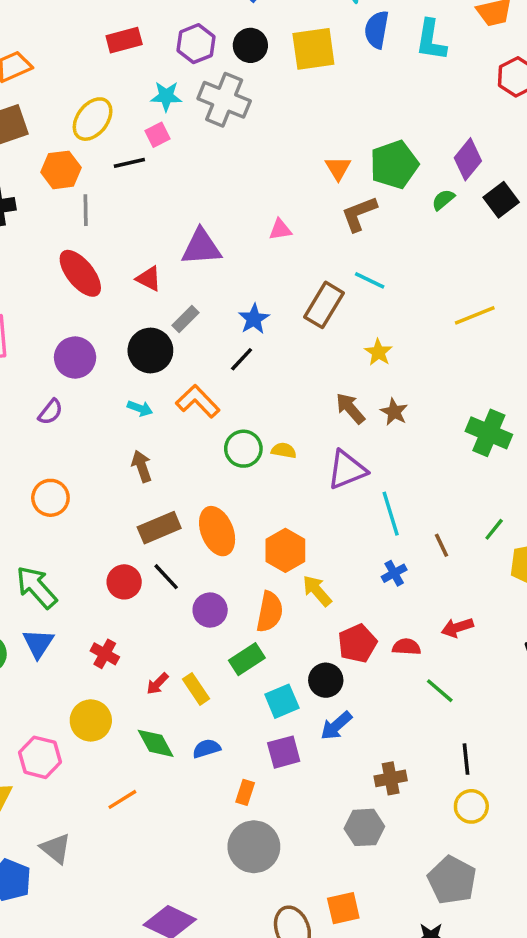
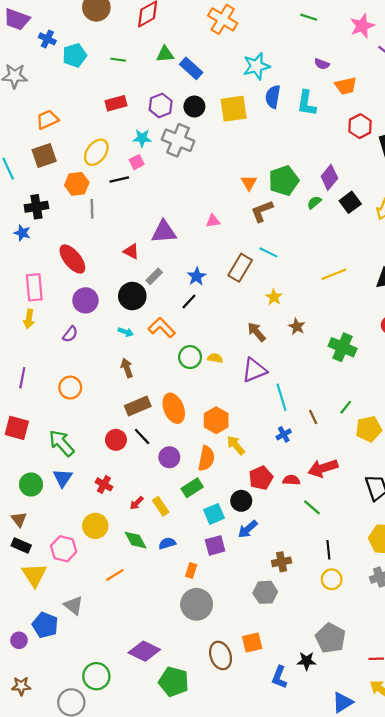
red ellipse: (80, 273) -> (72, 259), moved
brown star: (394, 412) -> (297, 327), moved
red arrow: (457, 628) -> (323, 468), size x1.5
gray pentagon: (452, 880) -> (331, 638), moved

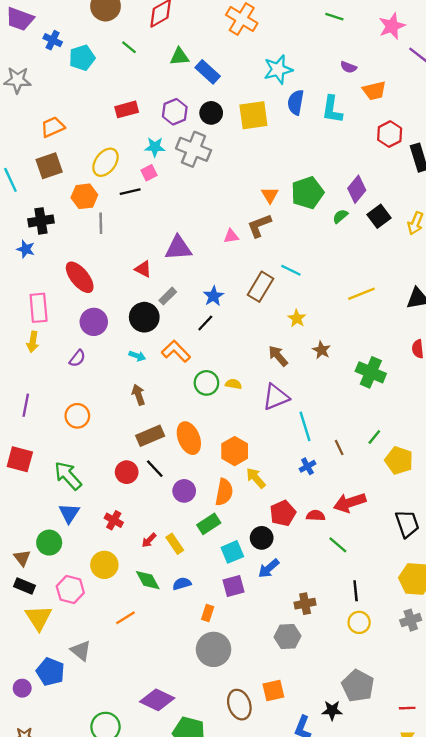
green line: (118, 60) -> (129, 47), moved, turned 32
brown L-shape: (262, 211) -> (259, 226), moved
yellow pentagon: (369, 429) -> (399, 460), turned 30
green circle: (31, 484) -> (49, 543), moved

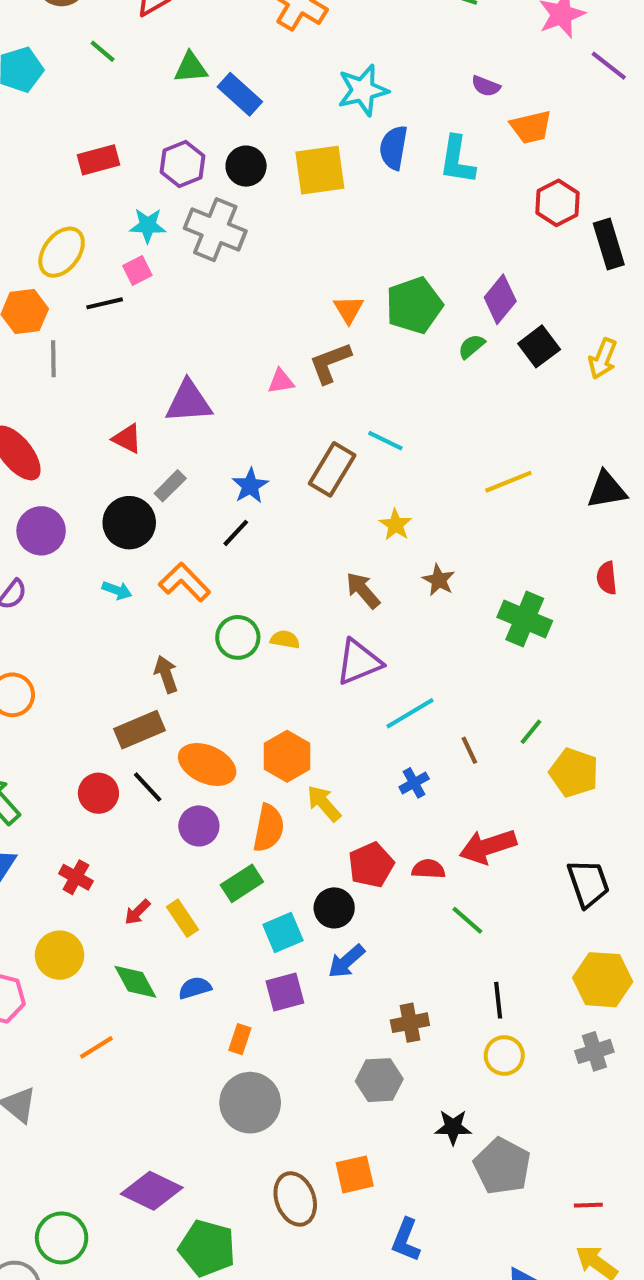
brown arrow: (138, 395) -> (166, 674), moved
cyan line: (305, 426) -> (410, 713), turned 76
orange ellipse: (189, 438) -> (207, 764), moved, turned -44
black star: (332, 710) -> (453, 1127), moved

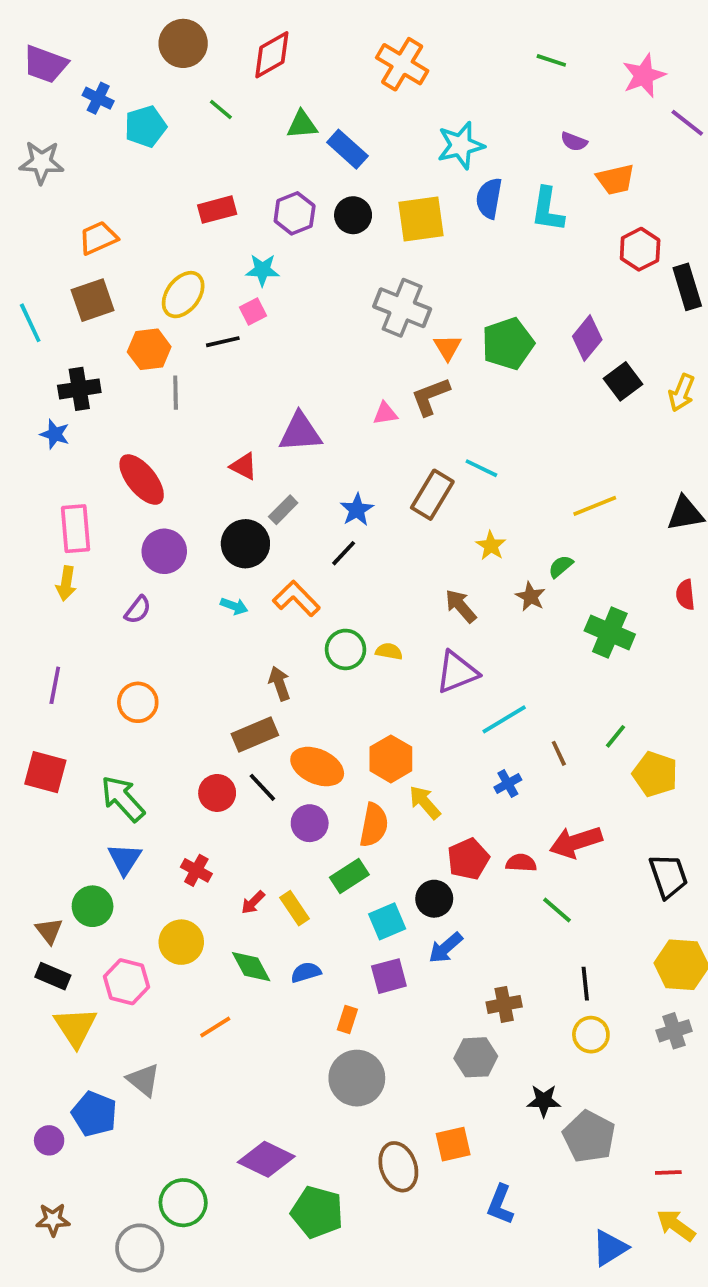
gray cross: (215, 230) -> (402, 308), moved
green semicircle: (471, 346) -> (561, 566), moved

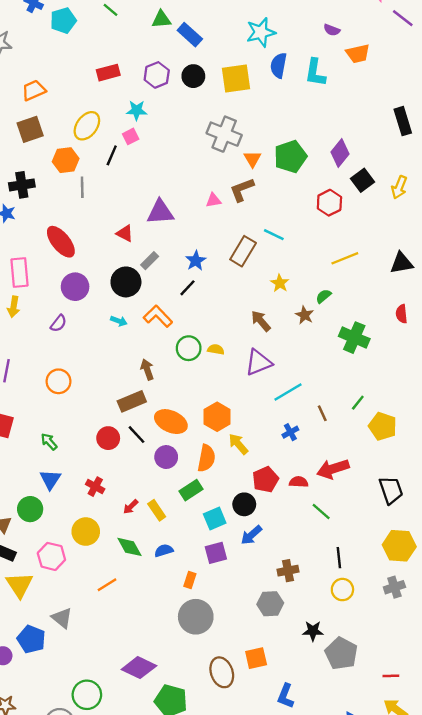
red hexagon: (640, 249) -> (329, 203), moved
black line: (223, 342) -> (112, 155), turned -54
green arrow: (123, 799) -> (49, 442), size x0.6

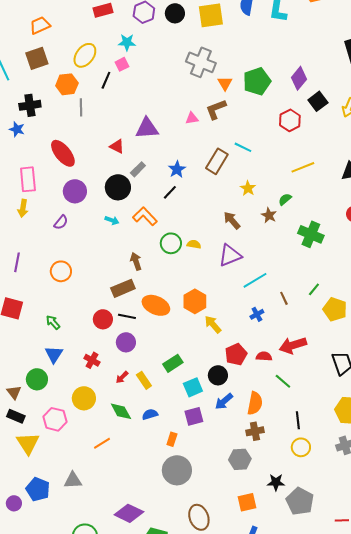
black line: (137, 435) -> (127, 316), turned -36
purple circle: (166, 457) -> (126, 342), moved
orange semicircle: (206, 458) -> (255, 403), moved
gray triangle: (62, 618) -> (73, 480), moved, turned -42
orange square: (256, 658) -> (247, 502), moved

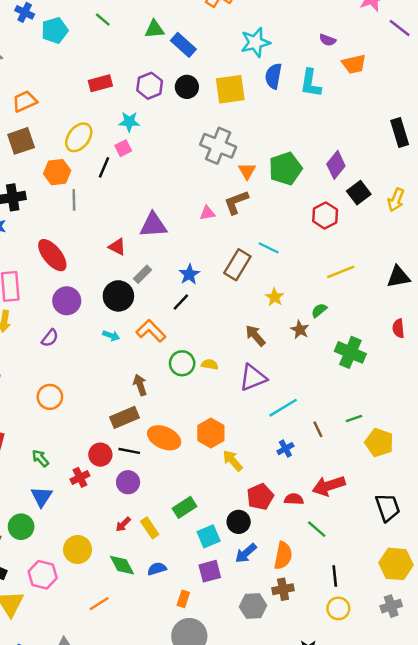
green line: (314, 289) -> (354, 419), turned 32
red cross: (92, 360) -> (80, 477), moved, turned 35
gray hexagon: (240, 459) -> (253, 606), moved

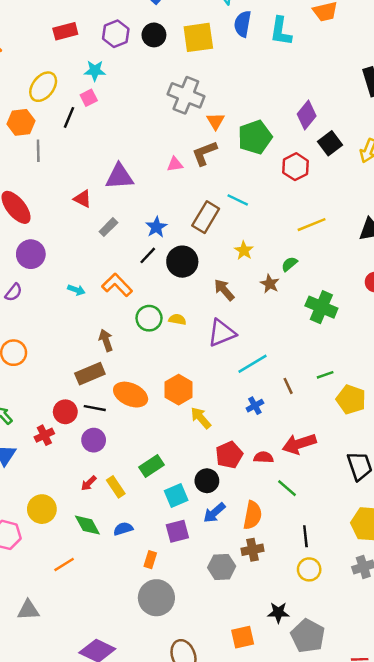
green pentagon: (285, 169) -> (255, 137), moved
black circle: (118, 296) -> (182, 262), moved

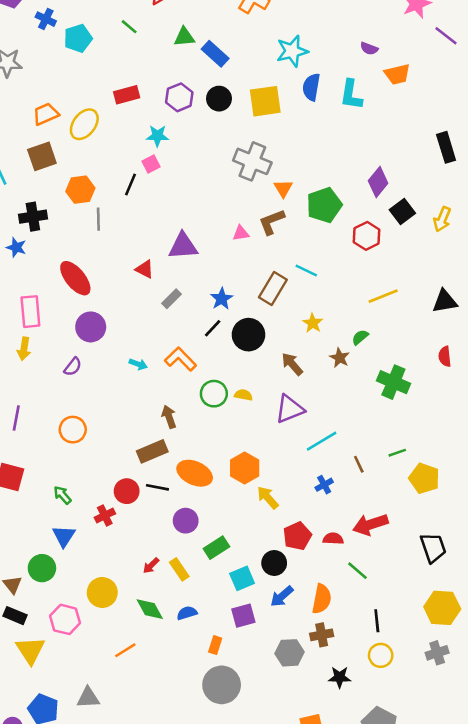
yellow ellipse: (43, 87) -> (84, 124), moved
purple circle: (94, 440) -> (186, 521), moved
black star: (278, 613) -> (340, 677), moved

